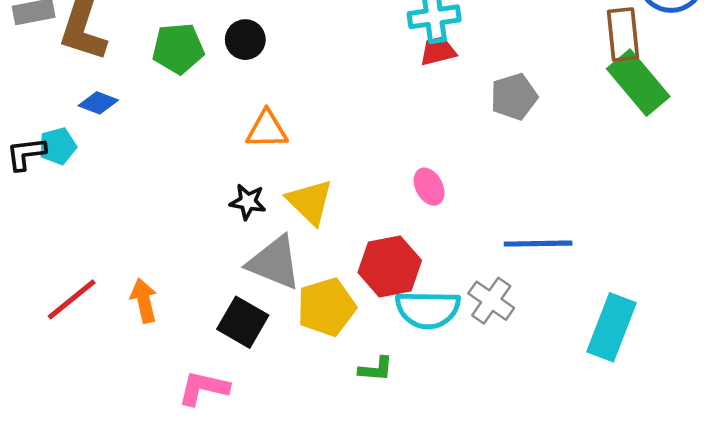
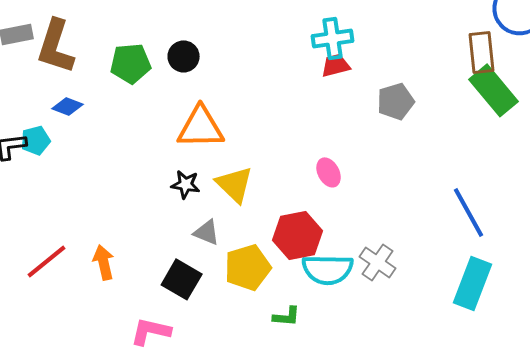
orange triangle: (267, 130) -> (201, 127), size x1.4
blue line: (538, 244) -> (469, 212), moved, turned 62
gray triangle: (274, 263) -> (207, 232), size x0.6

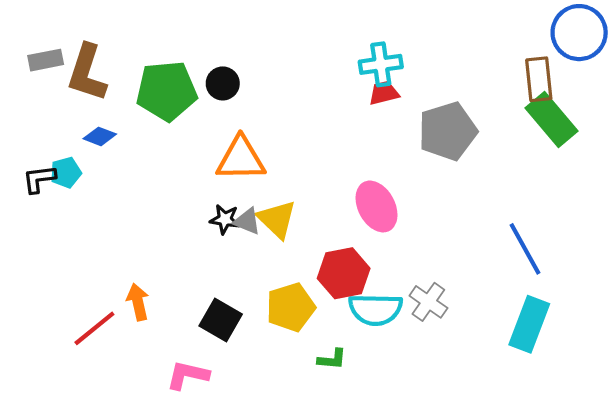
green pentagon: (131, 63) -> (167, 91), size x1.4
gray pentagon: (396, 101) -> (448, 131), size x1.5
pink ellipse: (329, 172) -> (377, 206), size x1.6
gray triangle: (207, 232) -> (247, 221), moved
red line: (47, 261) -> (94, 328), moved

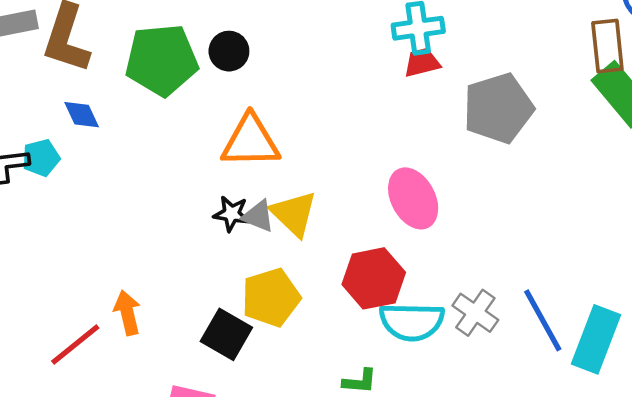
blue diamond: (100, 136) -> (82, 115), turned 44
blue line: (525, 249) -> (543, 320), moved
yellow pentagon: (291, 307) -> (271, 297), moved

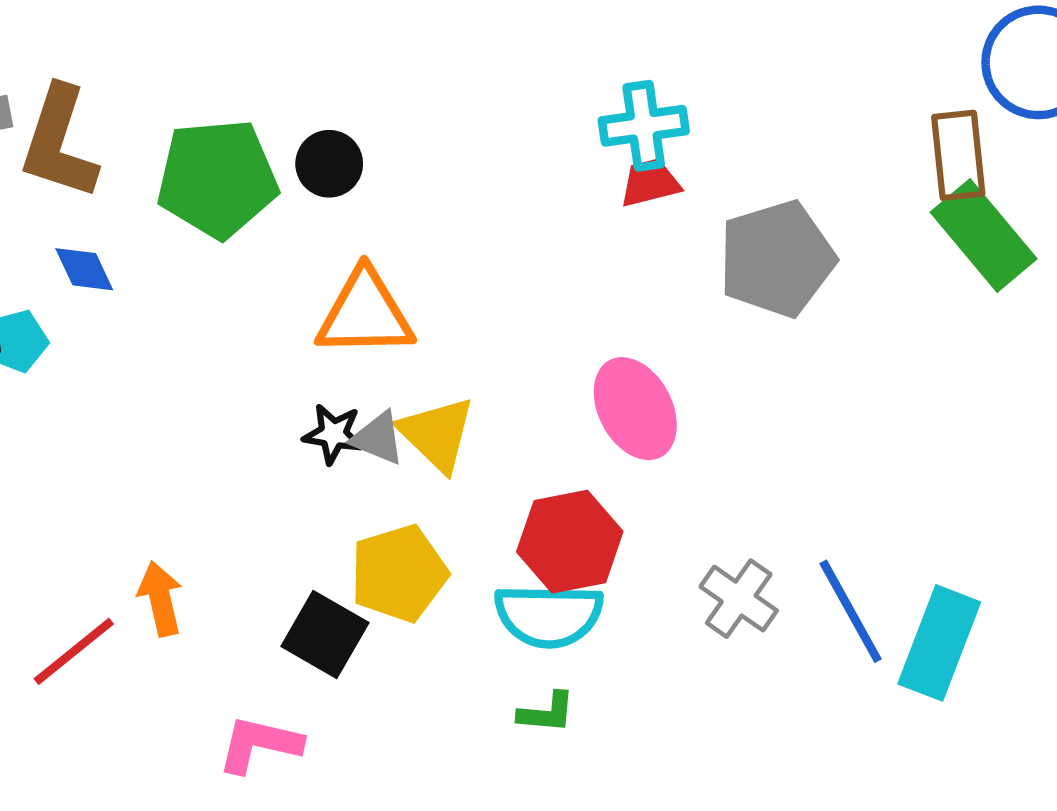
cyan semicircle: (412, 322) -> (549, 616), moved

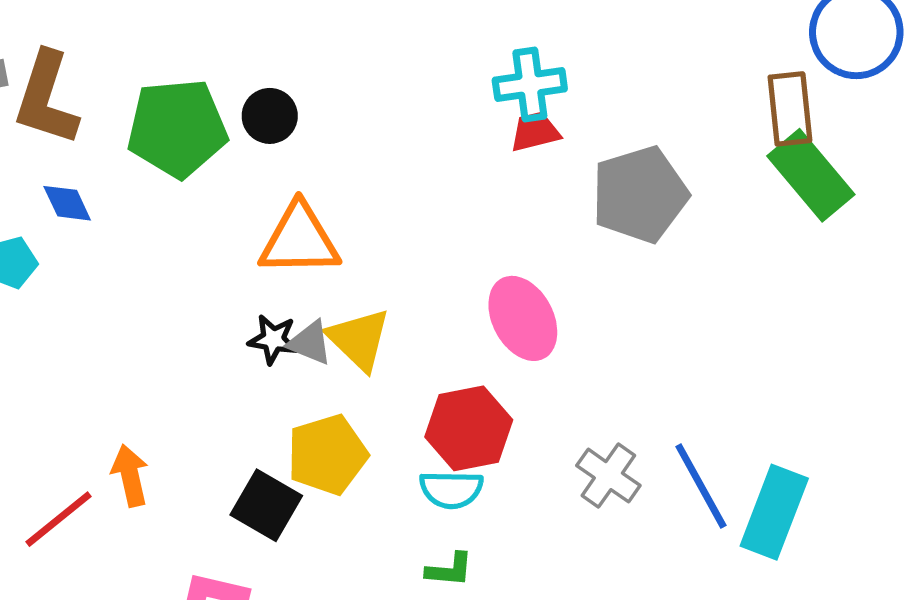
cyan semicircle: (549, 616) -> (451, 489), size x0.7

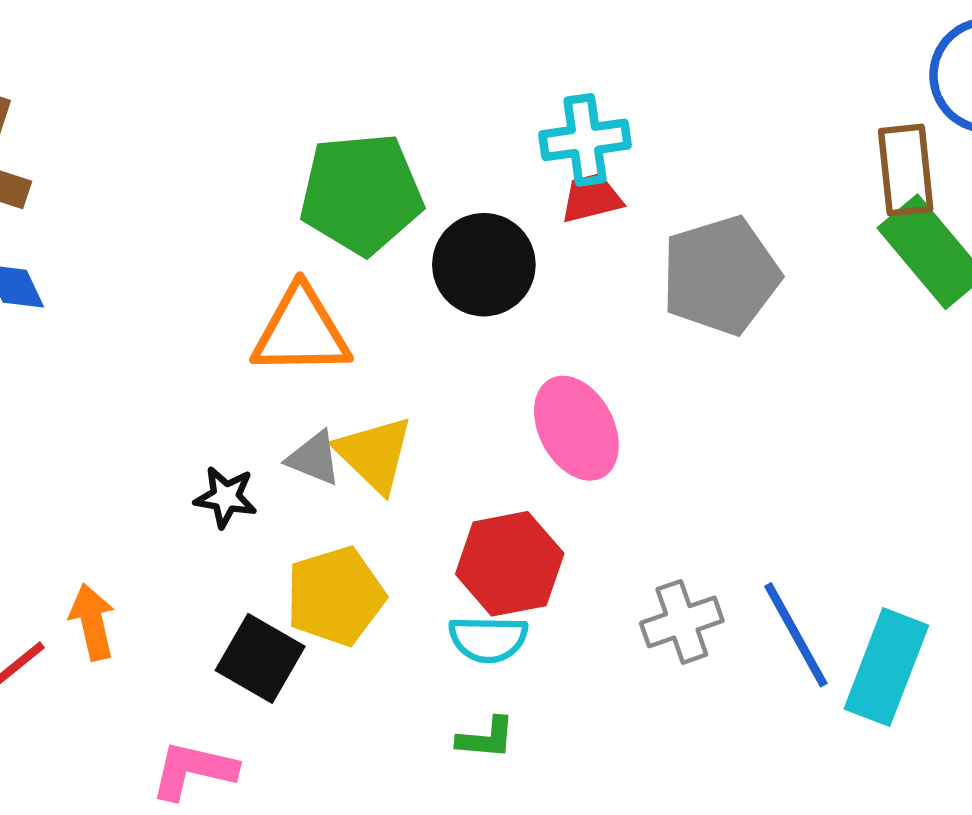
black circle: (270, 116) -> (484, 265), moved, size x1.5
green pentagon: (177, 128) -> (361, 194), moved
black star: (273, 339) -> (226, 497), moved
gray cross: (608, 476) -> (682, 622), turned 36

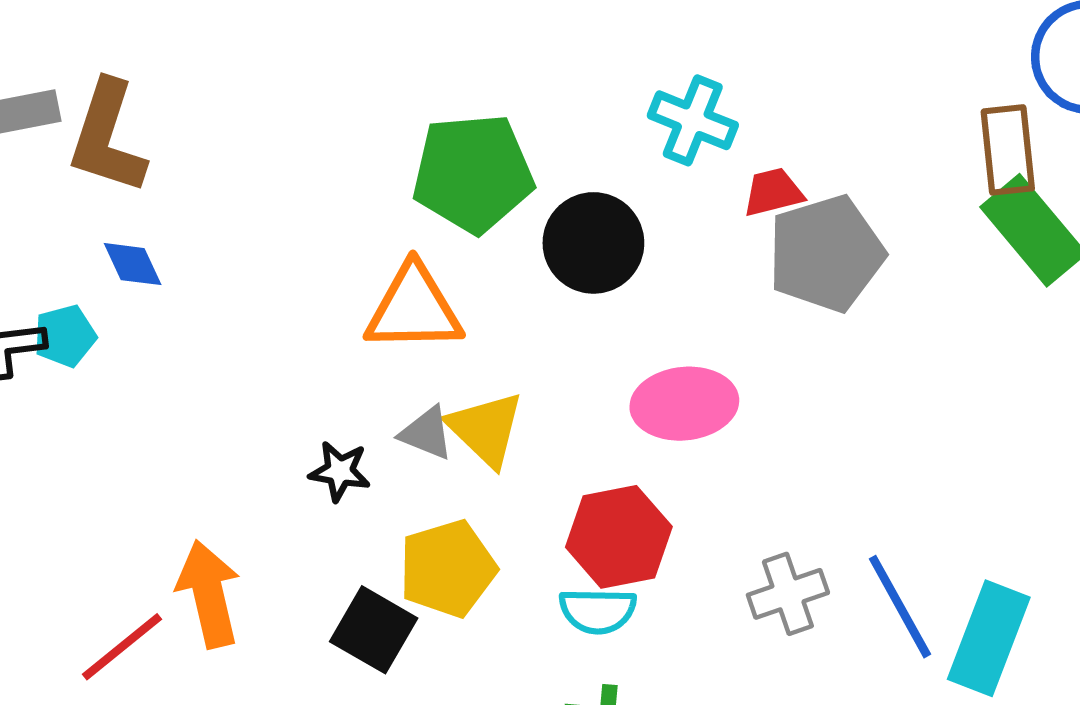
cyan cross: (585, 140) -> (693, 120), turned 30
red trapezoid: (591, 198) -> (773, 192), moved
pink ellipse: (576, 428) -> (684, 404), turned -68
orange arrow: (92, 622) -> (209, 594), size x1.4

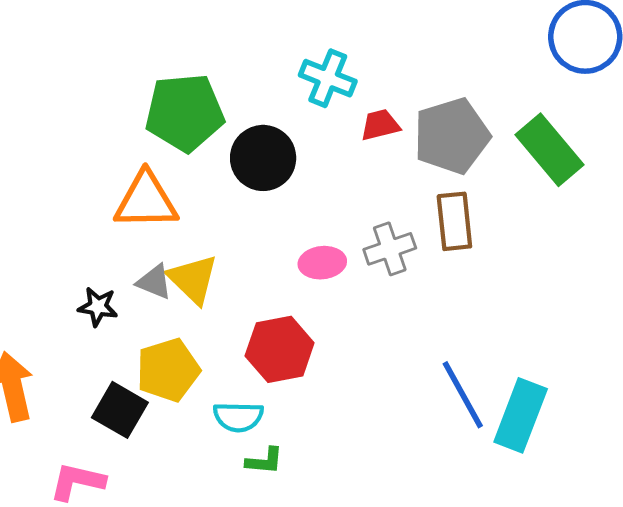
brown rectangle: (1008, 150) -> (454, 221), moved
gray pentagon: (826, 254) -> (452, 136), moved
pink ellipse: (684, 404) -> (322, 263), size x0.7
gray cross: (788, 594) -> (390, 249), moved
cyan semicircle: (598, 611) -> (238, 417), moved

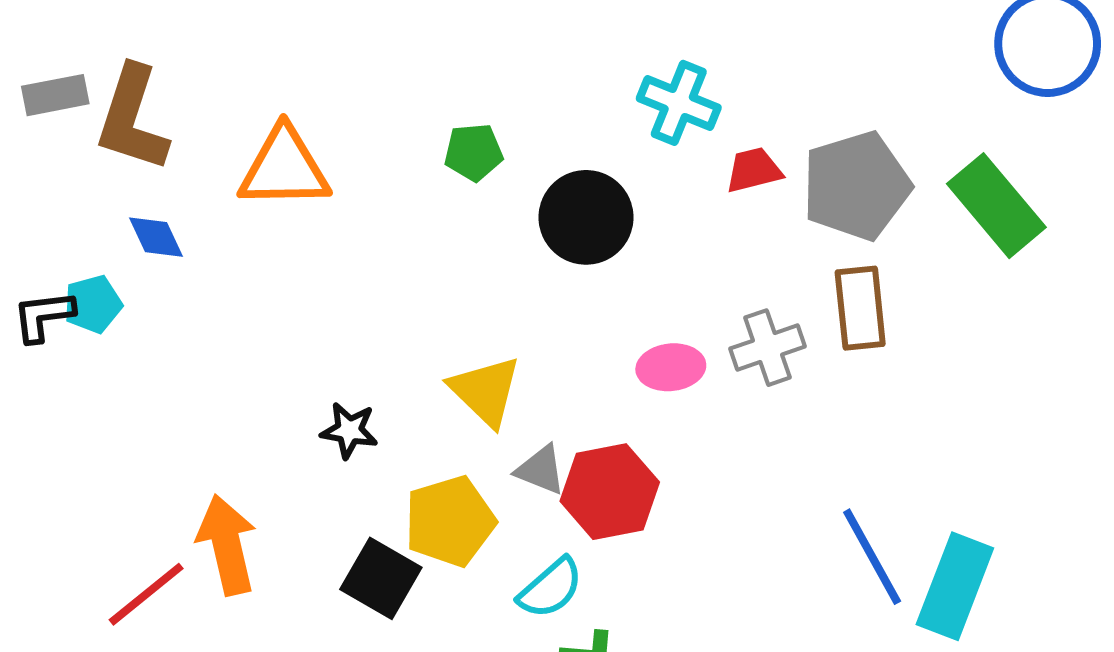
green pentagon: (185, 113) -> (474, 152), size x0.5
orange triangle: (146, 201) -> (284, 168), moved
gray triangle: (154, 282) -> (541, 470), moved
cyan semicircle: (238, 417) -> (550, 588), turned -42

